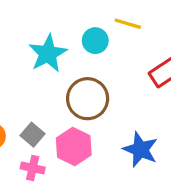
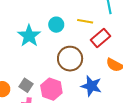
yellow line: (128, 24) -> (85, 21), moved
brown circle: (88, 99) -> (70, 59), moved

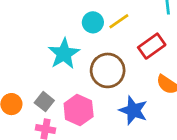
yellow line: (85, 21) -> (119, 21), moved, turned -49
cyan star: (29, 36) -> (64, 54), moved

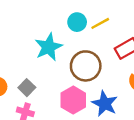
pink hexagon: (79, 110) -> (73, 100), moved

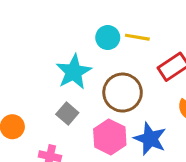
yellow line: (100, 23) -> (137, 37), turned 42
gray square: (27, 88) -> (67, 114), moved

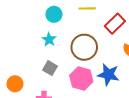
cyan circle: (108, 38) -> (54, 14), moved
cyan star: (74, 72) -> (49, 39), size x0.6

